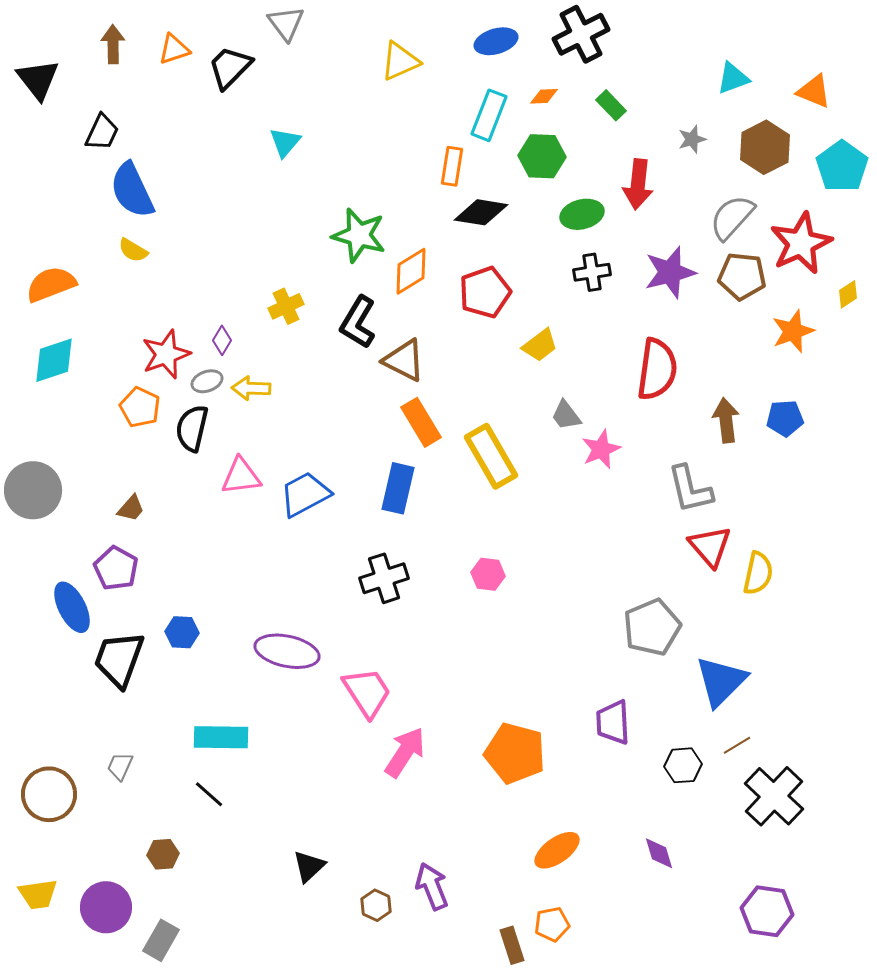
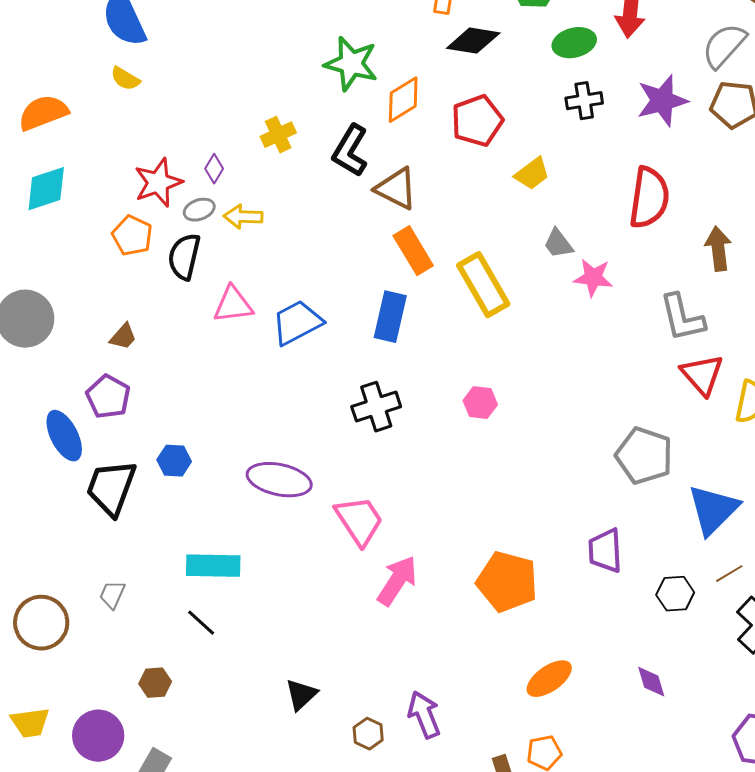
pink star: (601, 449) -> (593, 278), turned 30
gray pentagon: (652, 627) -> (644, 456), turned -30

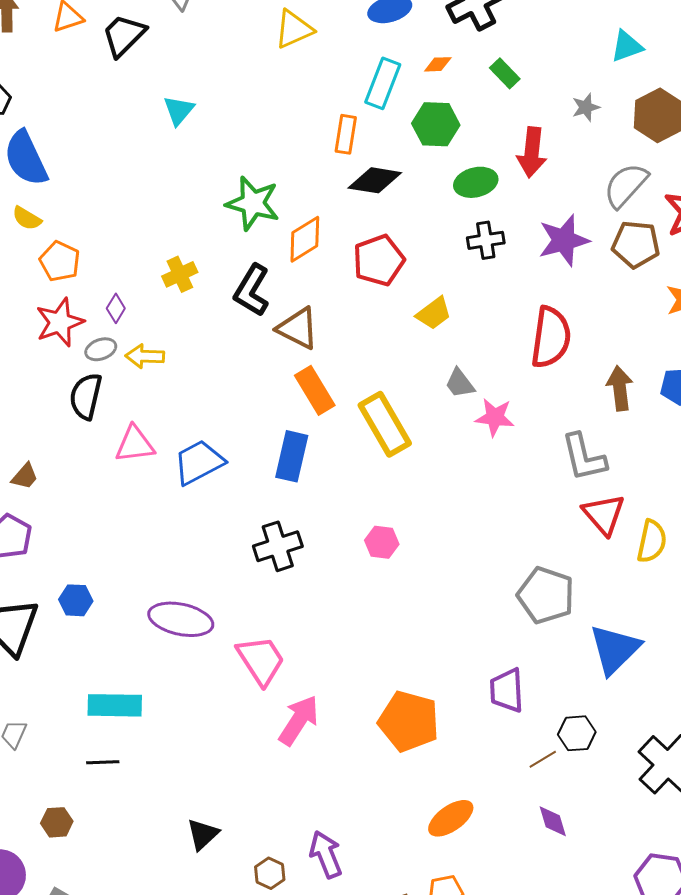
orange pentagon: (132, 236) -> (60, 261), moved
brown line: (729, 574) -> (543, 759), moved
black line: (201, 623) -> (103, 762), turned -44

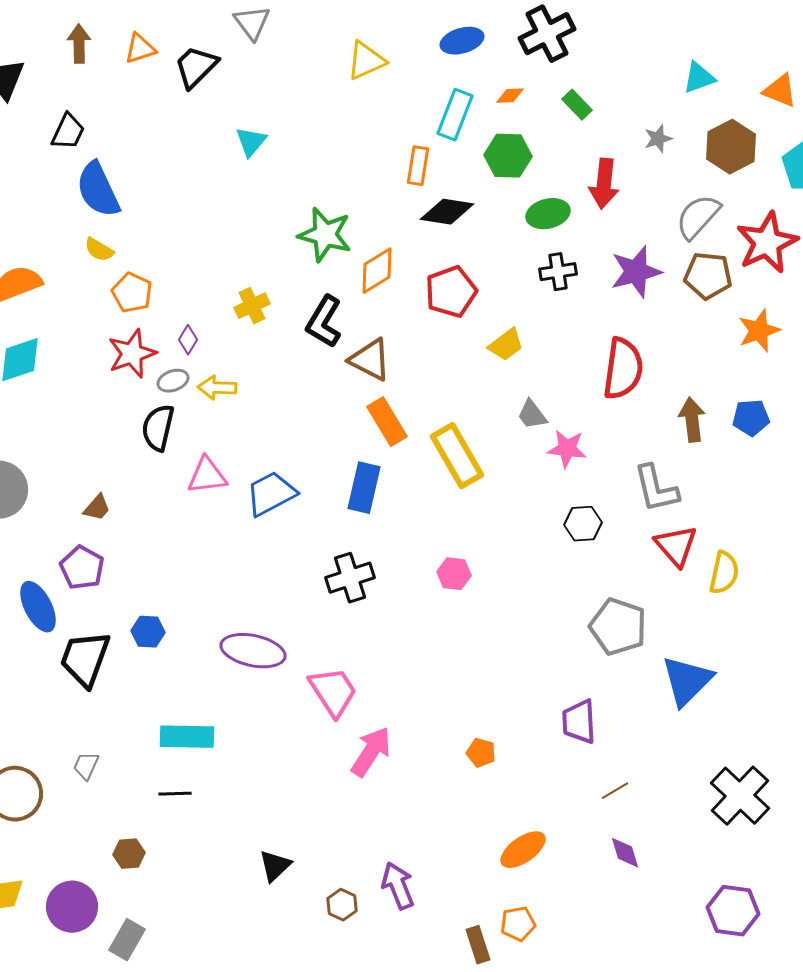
orange pentagon: (409, 721) -> (481, 753), size x0.5
black hexagon: (577, 733) -> (583, 524), moved

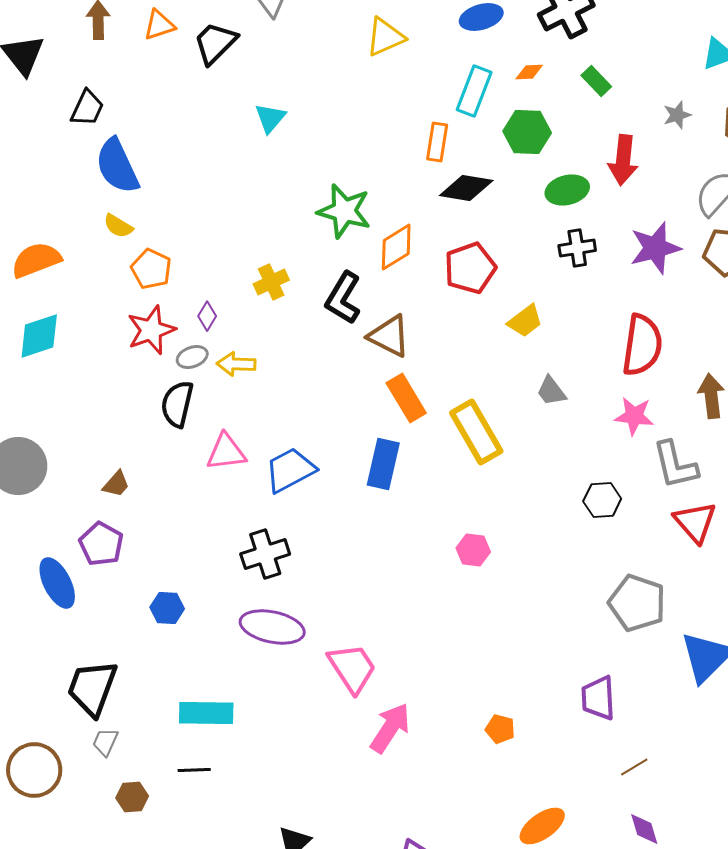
pink star: (567, 449) -> (634, 416), moved
black cross: (350, 578) -> (265, 554), moved
black trapezoid: (85, 659) -> (92, 688), moved
brown hexagon: (129, 854) -> (132, 797), moved

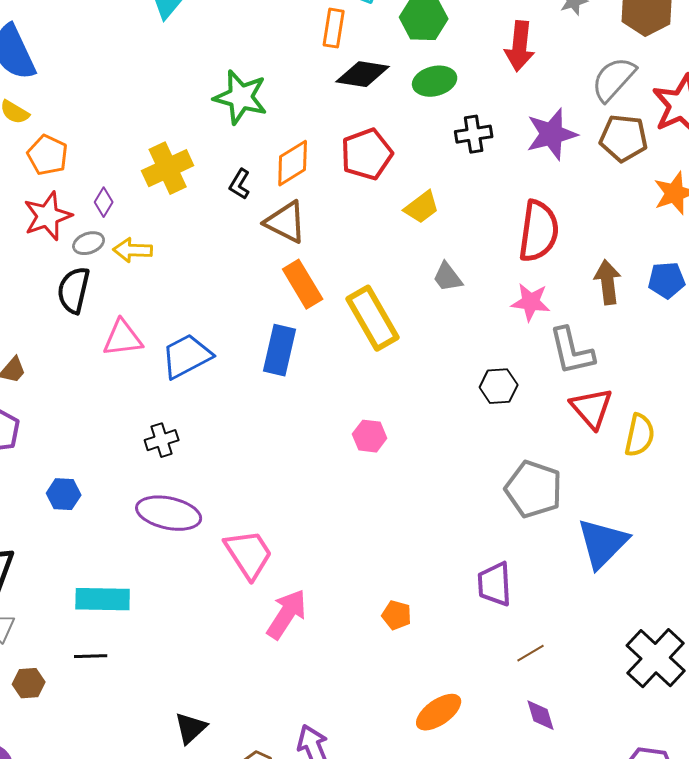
green ellipse: (567, 190) -> (435, 81), moved
orange diamond: (396, 247) -> (293, 163), moved
yellow cross: (271, 282) -> (168, 168), size x1.4
black L-shape: (343, 298) -> (240, 184), size x0.6
black cross: (265, 554) -> (162, 440), size x0.7

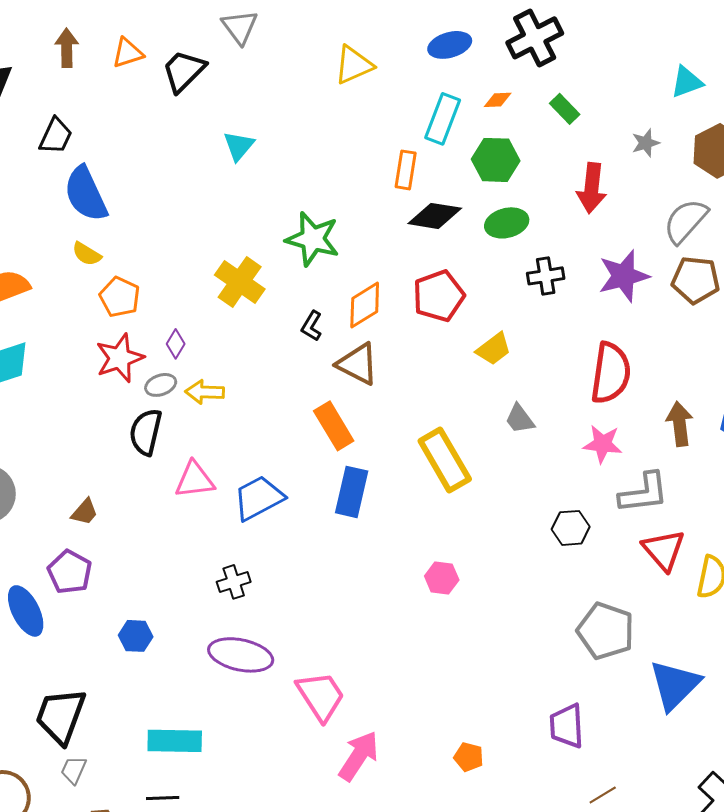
yellow cross: (168, 168) -> (240, 282), moved, turned -30
orange rectangle: (303, 284) -> (334, 426), moved
gray L-shape: (572, 351) -> (644, 493), turned -84

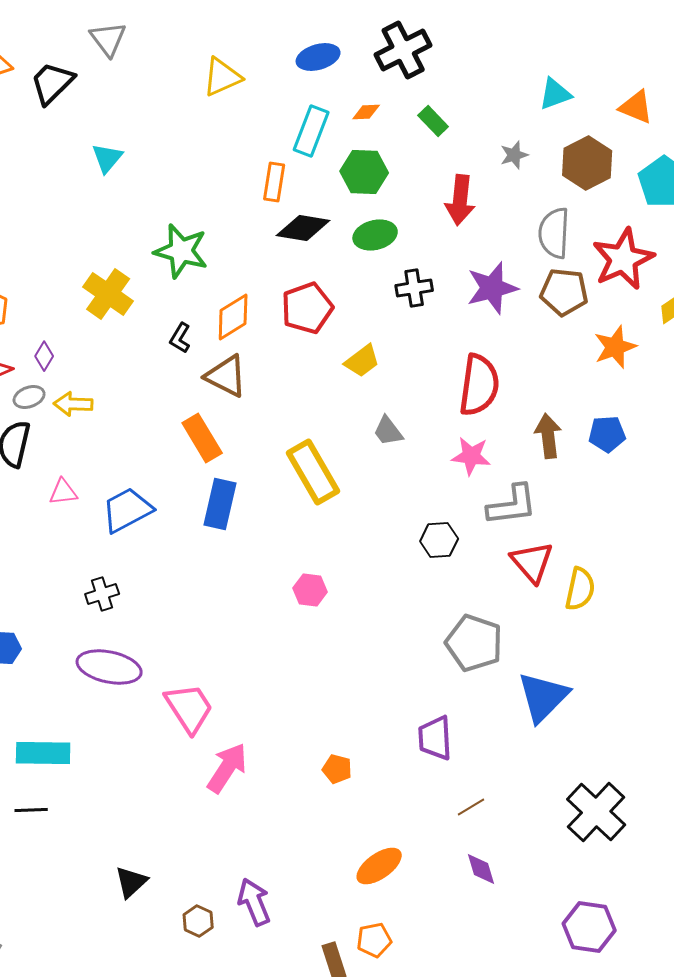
gray semicircle: (686, 221) -> (554, 233), turned -39
pink triangle: (195, 480) -> (63, 492), size x0.7

